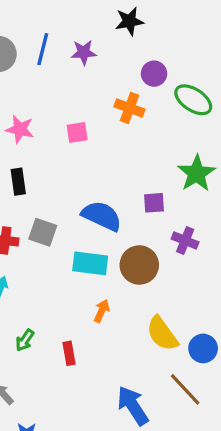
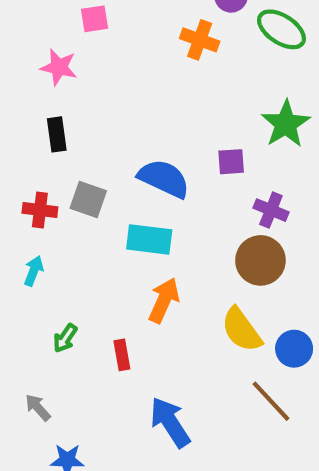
pink square: (77, 132) -> (95, 19), moved
brown circle: (139, 265) -> (260, 260), moved
orange arrow: (102, 311) -> (164, 300), size x1.5
blue arrow: (133, 406) -> (170, 422), moved

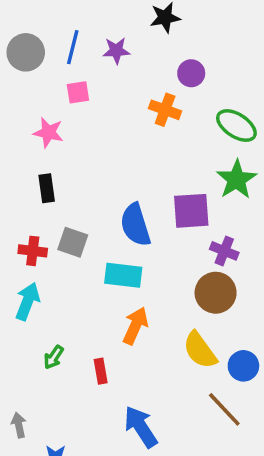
green ellipse: (281, 29) -> (236, 126), moved
purple square: (231, 162) -> (191, 211), size x1.6
blue semicircle: (164, 179) -> (135, 225), turned -132
cyan arrow: (34, 271) -> (27, 301), size x1.5
gray arrow: (38, 407) -> (19, 425), moved, turned 30

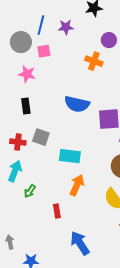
gray circle: (26, 52) -> (21, 42), moved
blue semicircle: (135, 225) -> (77, 104), moved, turned -60
green arrow: (54, 357) -> (30, 191), moved

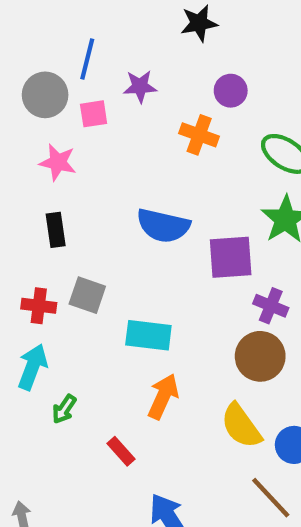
purple star: (66, 27) -> (140, 86), moved
red rectangle: (57, 211) -> (121, 451), turned -32

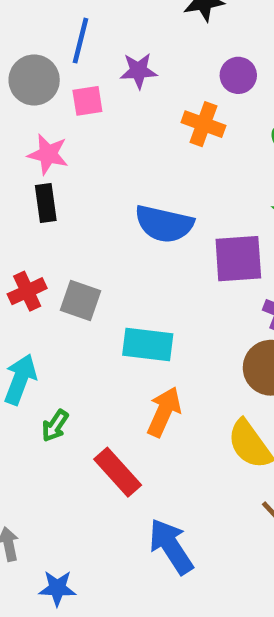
black rectangle: (56, 230) -> (46, 203), moved
red cross: (39, 306) -> (27, 291), moved, turned -32
red rectangle: (121, 451) -> (118, 472), size x1.5

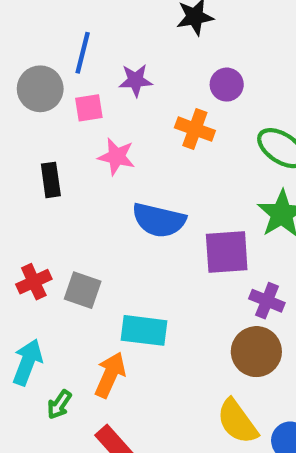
pink star: (48, 154) -> (116, 157), moved
black rectangle: (46, 203) -> (51, 180), moved
orange arrow: (164, 412) -> (110, 375), moved

